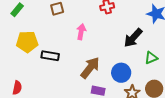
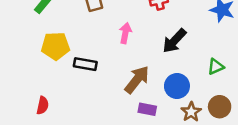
black arrow: (133, 38) -> (174, 41), moved

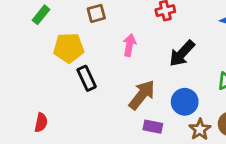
yellow pentagon: (56, 46) -> (69, 48), moved
black rectangle: (85, 64) -> (87, 78), turned 55

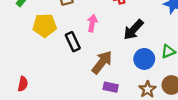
black rectangle: (87, 78) -> (73, 42), moved
blue circle: (185, 102) -> (144, 59), moved

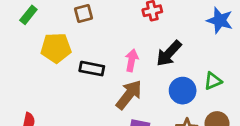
pink arrow: (92, 23) -> (132, 60), moved
black rectangle: (73, 42) -> (92, 69), turned -54

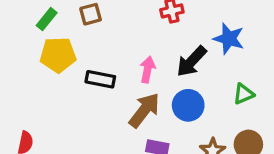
green rectangle: (28, 15) -> (47, 19), moved
blue star: (220, 20) -> (229, 39), moved
blue circle: (183, 91) -> (188, 105), moved

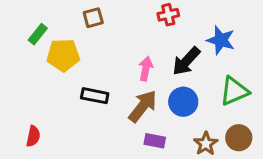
green rectangle: (47, 19) -> (38, 34), moved
black rectangle: (100, 79) -> (95, 96), moved
green triangle: (244, 94) -> (234, 91), size x1.5

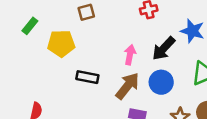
green rectangle: (38, 34) -> (30, 26), moved

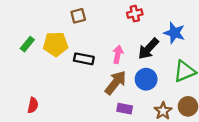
green rectangle: (30, 26) -> (27, 44), moved
black rectangle: (87, 77) -> (84, 59), moved

